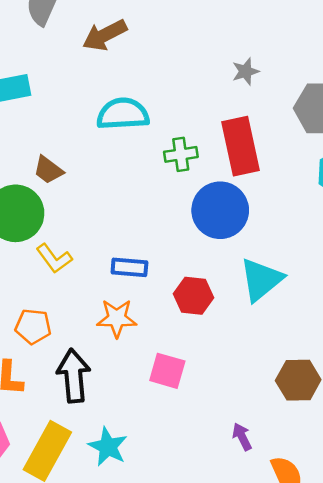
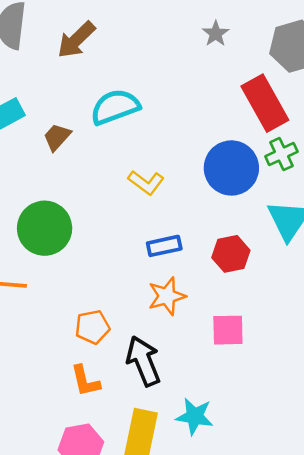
red rectangle: (241, 146) -> (265, 103), moved
green cross: (181, 154) -> (281, 154), moved
brown trapezoid: (48, 170) -> (57, 137), moved, turned 112
yellow L-shape: (54, 258) -> (146, 183), moved

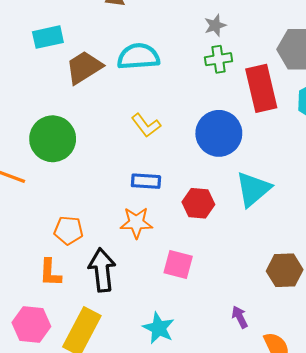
gray star: (216, 34) -> (215, 25), moved
brown trapezoid: (57, 137) -> (84, 67), size x1.5
green cross: (281, 154) -> (219, 59), moved
cyan star: (195, 416) -> (159, 328), moved

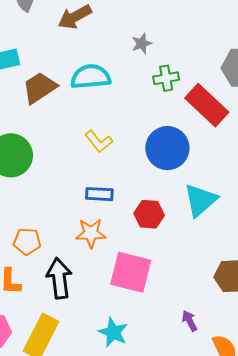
gray star: (215, 25) -> (142, 43), moved
red rectangle: (261, 88) -> (207, 105), turned -33
pink square: (178, 265) -> (131, 272), size x1.5

